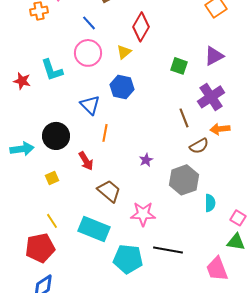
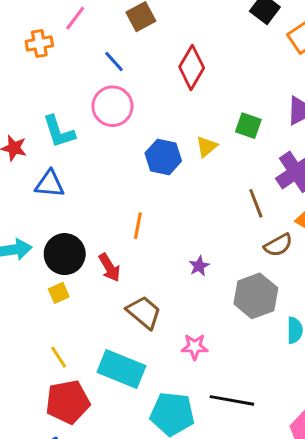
yellow triangle: (124, 52) -> (207, 147), moved
blue triangle: (90, 105) -> (50, 184), moved, turned -40
black circle: (56, 136) -> (65, 254), moved
pink star: (143, 214) -> (195, 347), size x0.7
red pentagon: (40, 248) -> (68, 402), moved

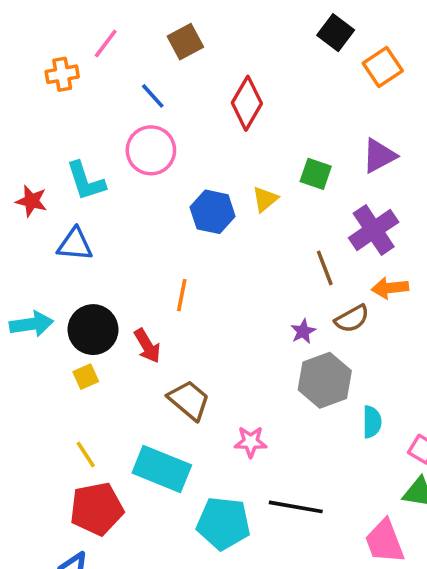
purple star: (199, 266) -> (303, 331), moved

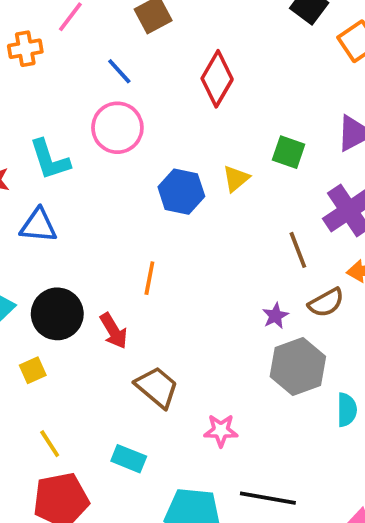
yellow square: (86, 377) -> (33, 370), moved
cyan rectangle: (162, 469) -> (129, 459), size x0.6

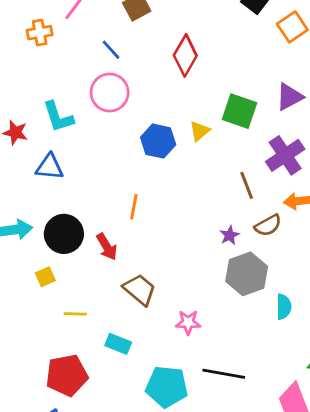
green square: (289, 152) -> (240, 111), size x1.4
yellow line: (50, 444) -> (75, 314), moved, turned -55

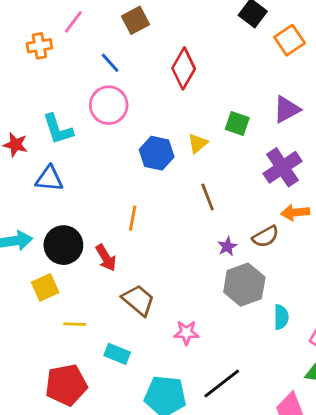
green square: (240, 111) -> (237, 124), size x0.7
brown line: (247, 185) -> (208, 197), moved
yellow square: (45, 277) -> (45, 287), size x1.4
black line: (224, 374) -> (222, 384), turned -48

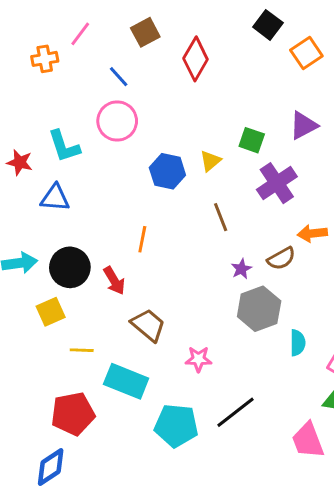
red diamond: (184, 68) -> (196, 59), moved
purple cross: (282, 167) -> (277, 183), moved
cyan rectangle: (117, 354) -> (126, 381), size x1.6

